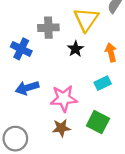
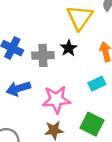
gray cross: (48, 28) -> (43, 55), moved

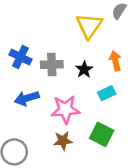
black star: (69, 48) -> (84, 69), moved

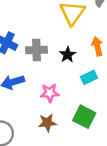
pink star: (65, 109) -> (50, 93), size x0.7

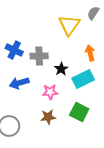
black star: (68, 55) -> (61, 69), moved
cyan rectangle: (89, 77) -> (83, 79), size x1.5

